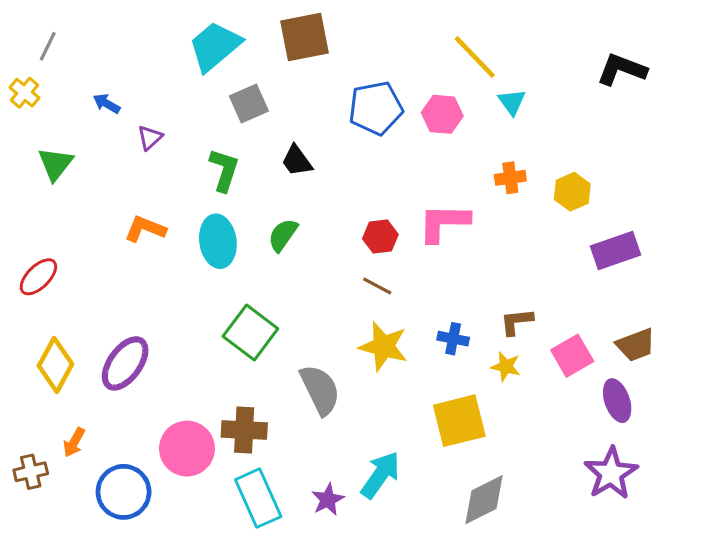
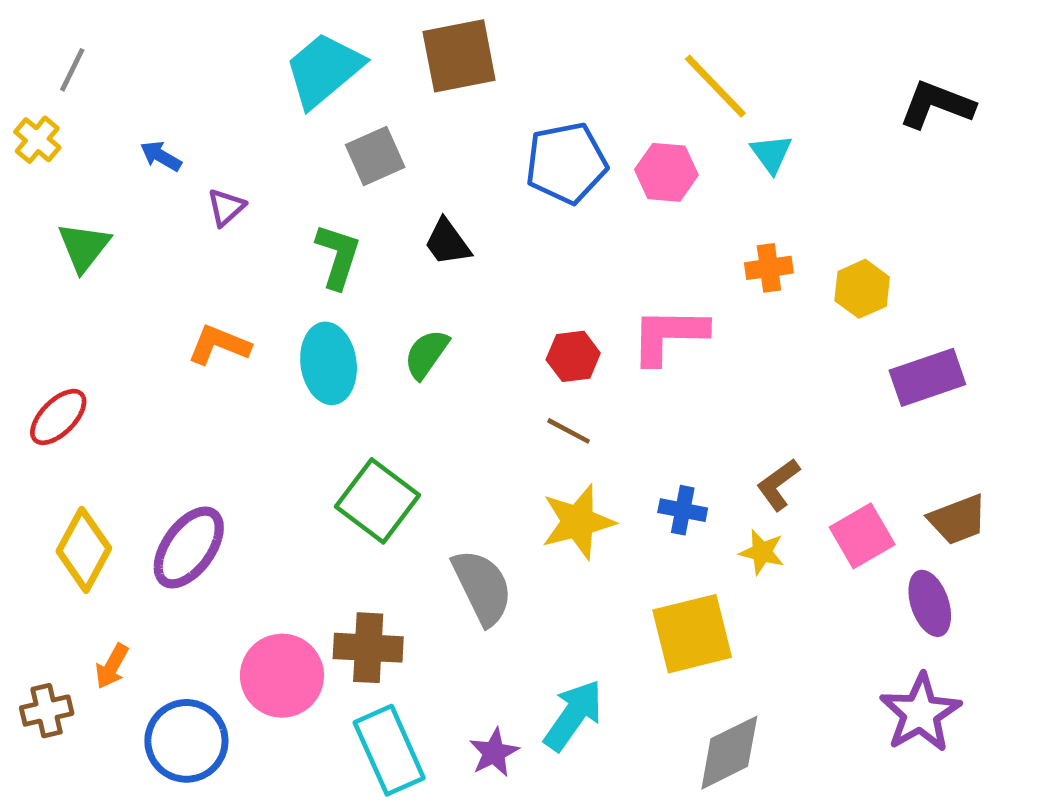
brown L-shape: (517, 322) -> (778, 485), turned -30
yellow star: (383, 346) -> (578, 522), turned -30

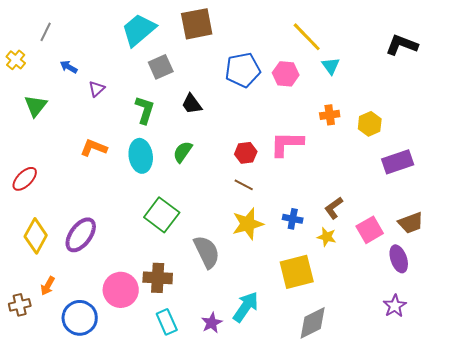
gray line: (72, 70) -> (46, 32), moved
purple star: (920, 713) -> (395, 306), size x0.7
cyan rectangle: (389, 750) -> (167, 322), size x0.7

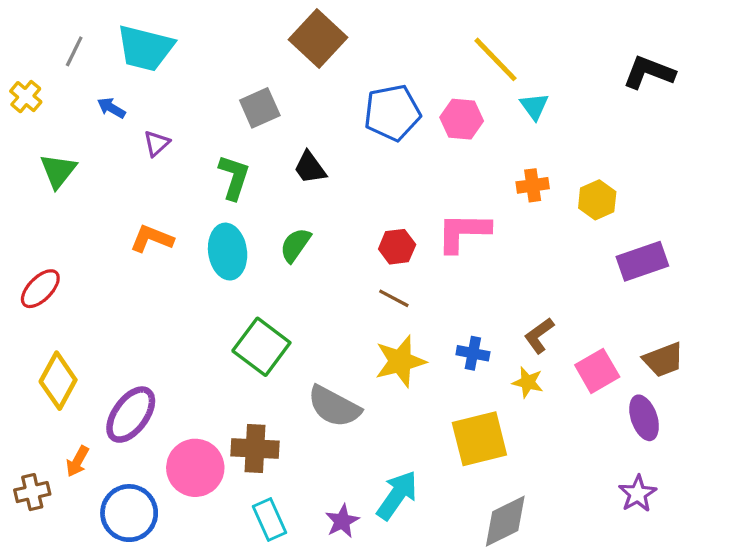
brown square: (197, 24) -> (318, 38), turned -36
cyan trapezoid: (139, 30) -> (145, 48), moved, turned -126
purple ellipse: (81, 235) -> (131, 415), moved
gray semicircle: (207, 252) -> (334, 406), turned 144

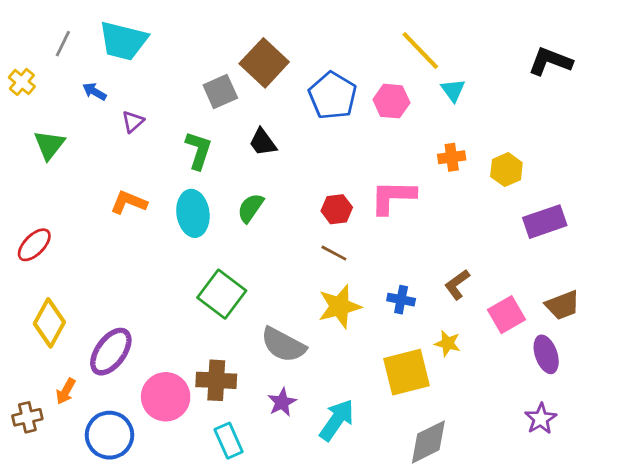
brown square: (318, 38) -> (264, 63), moved
blue pentagon: (392, 113) -> (333, 96), turned -30
yellow star: (528, 382) -> (448, 343), moved
purple star: (342, 521) -> (282, 402), moved

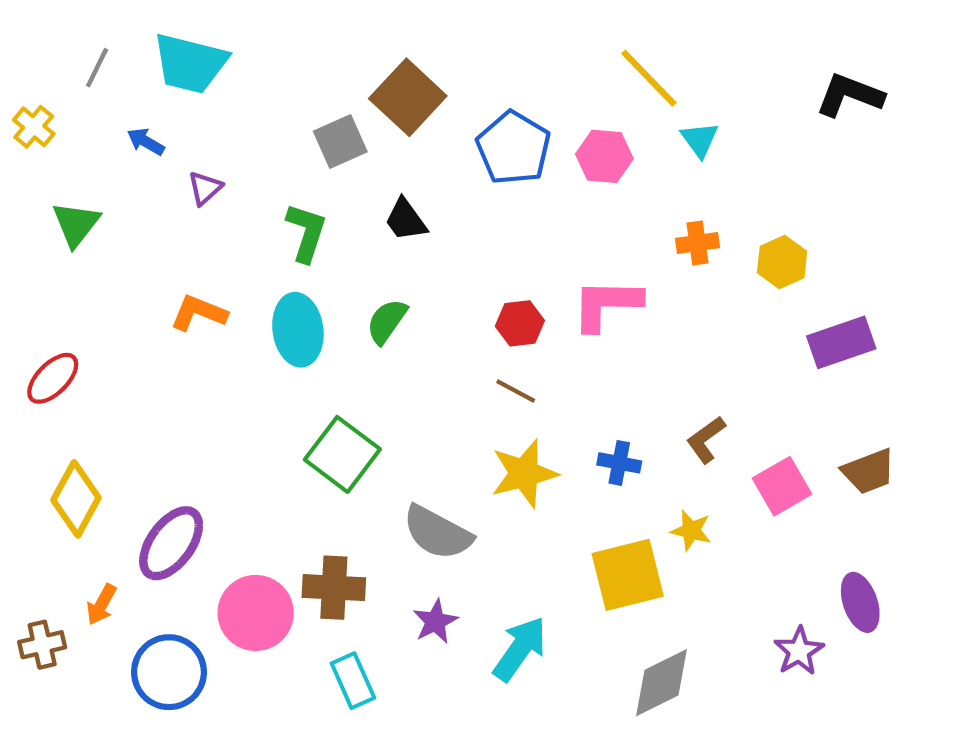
purple ellipse: (546, 354) -> (860, 602), moved
purple star: (541, 419) -> (799, 651), moved

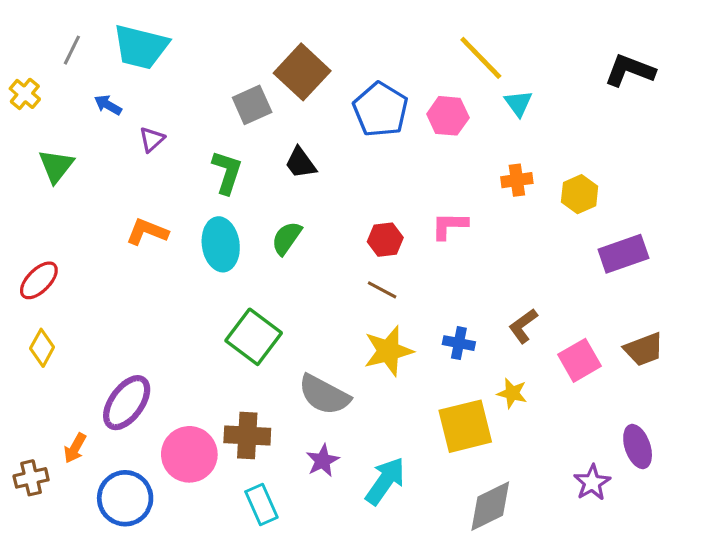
pink L-shape: (607, 304) -> (449, 226), size x0.7
yellow diamond: (76, 499) -> (42, 348), moved, size x0.7

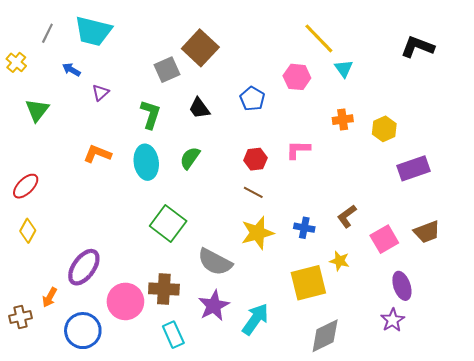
blue pentagon: (381, 110) -> (252, 99), moved, size x0.7
purple ellipse: (638, 447) -> (402, 286), moved
purple star: (323, 461) -> (214, 306), size x1.4

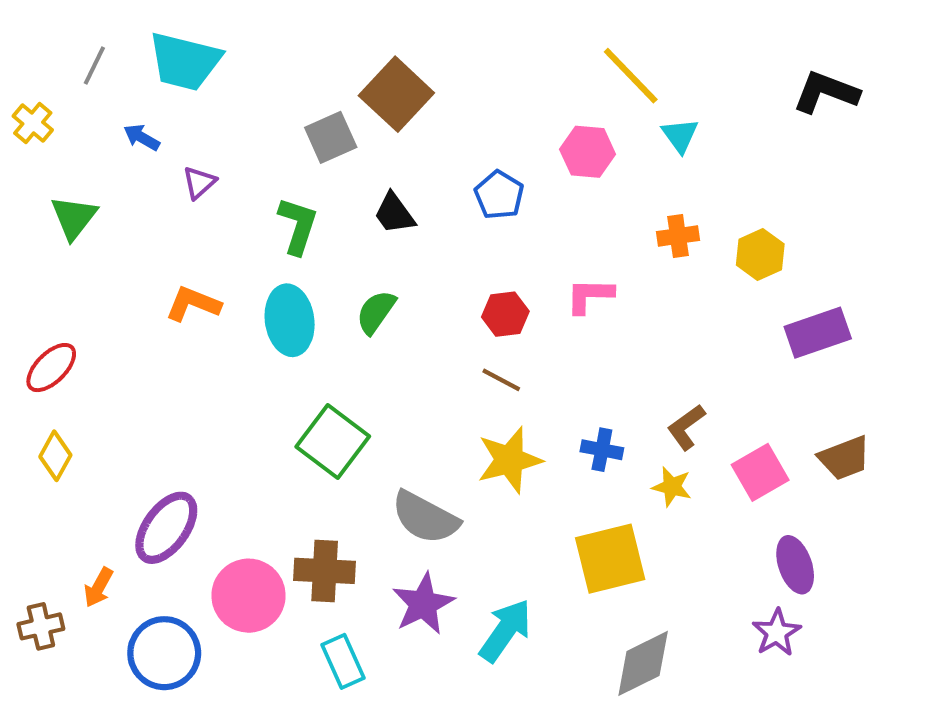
yellow star: (340, 261) -> (672, 487), moved

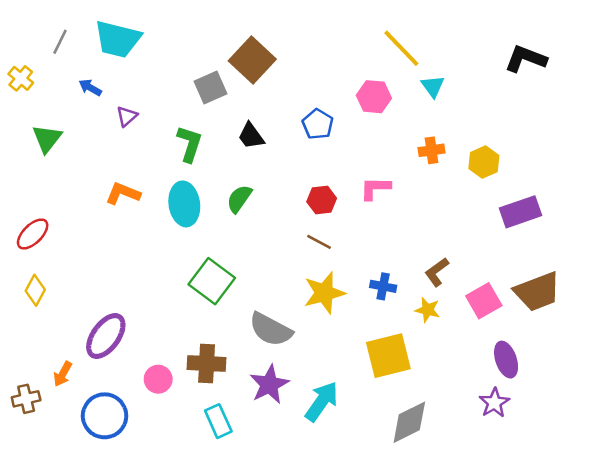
brown trapezoid: (844, 458) -> (537, 292), size x1.4
pink circle: (248, 596) -> (158, 379), size x0.6

